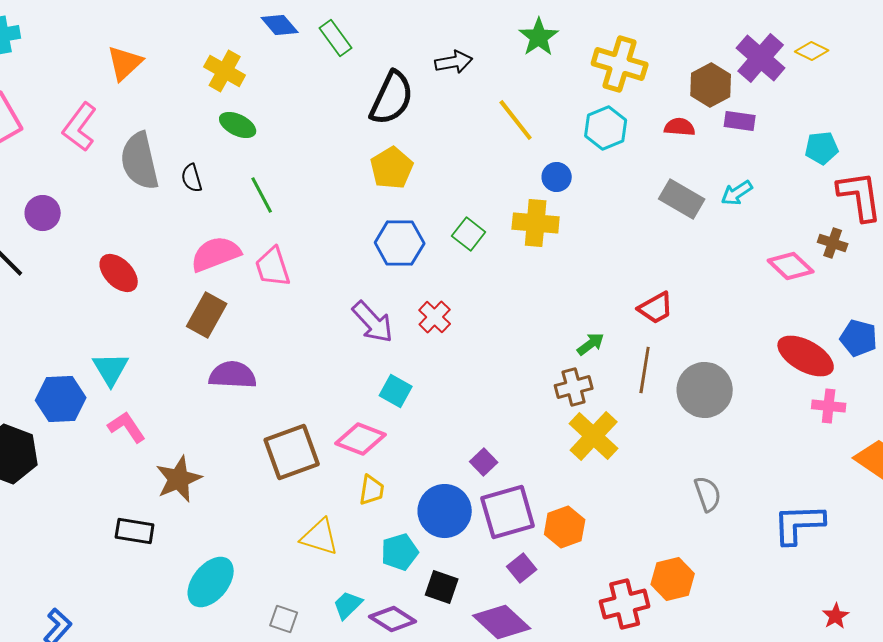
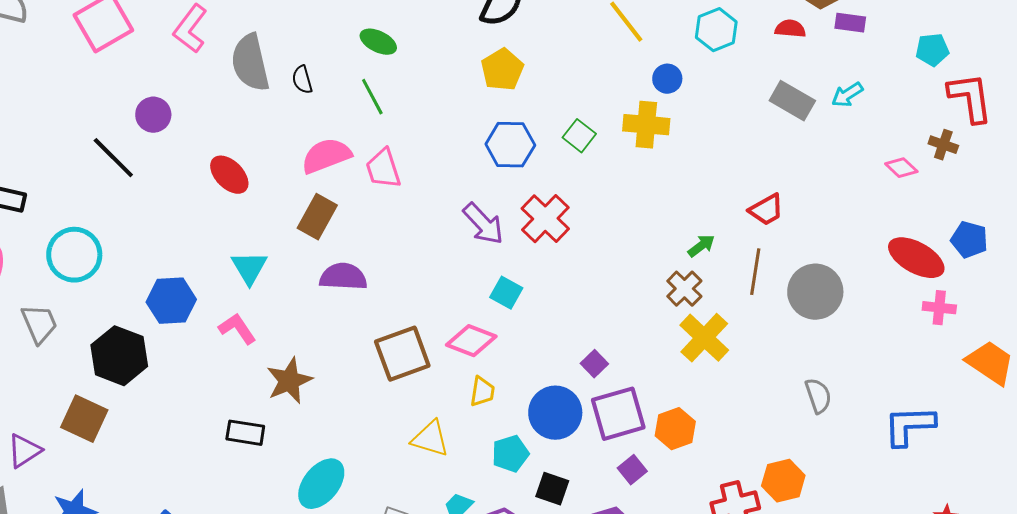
green ellipse: (238, 125) -> (378, 42), moved
pink diamond: (791, 266) -> (901, 168), size x0.7
red cross: (435, 317) -> (545, 219), size x1.5
cyan triangle: (111, 369) -> (249, 268), moved
brown cross: (574, 387) -> (684, 289), turned -30

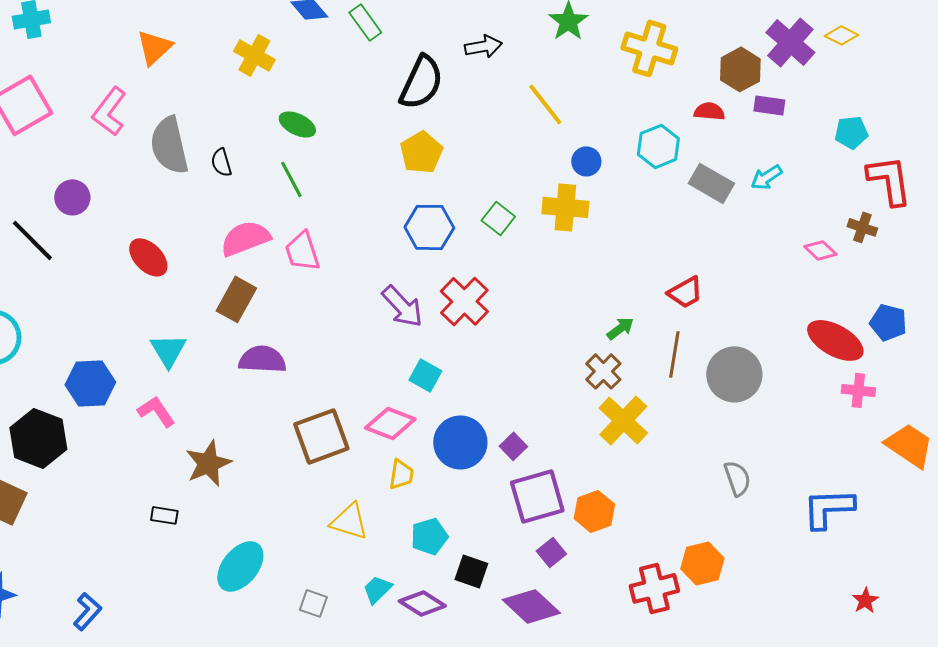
cyan hexagon: (716, 30) -> (658, 146), moved
blue circle: (555, 413) -> (460, 442), moved
black rectangle: (245, 433) -> (164, 515), size x0.7

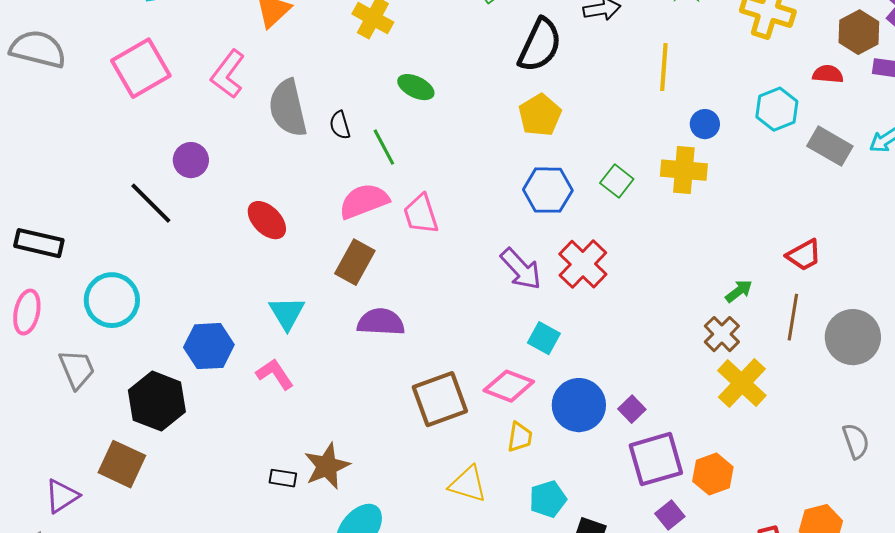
yellow line: (545, 104) -> (664, 67), turned 42
green line: (291, 179) -> (384, 147), moved
brown star: (208, 463) -> (327, 466), moved

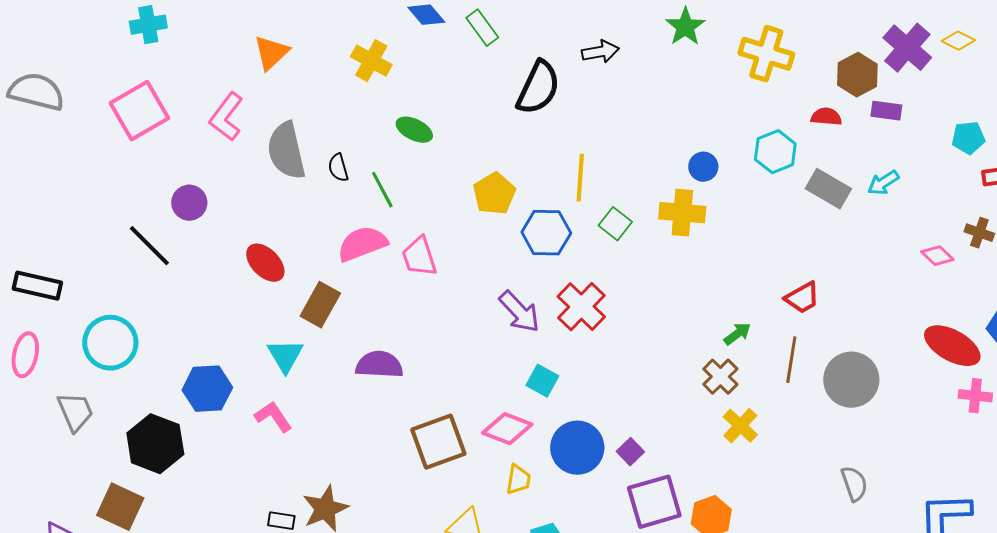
yellow line: (664, 67) -> (580, 178), moved
yellow pentagon: (540, 115) -> (494, 194), moved
brown rectangle: (355, 262) -> (320, 305), moved
yellow cross: (742, 383) -> (740, 426), size x0.7

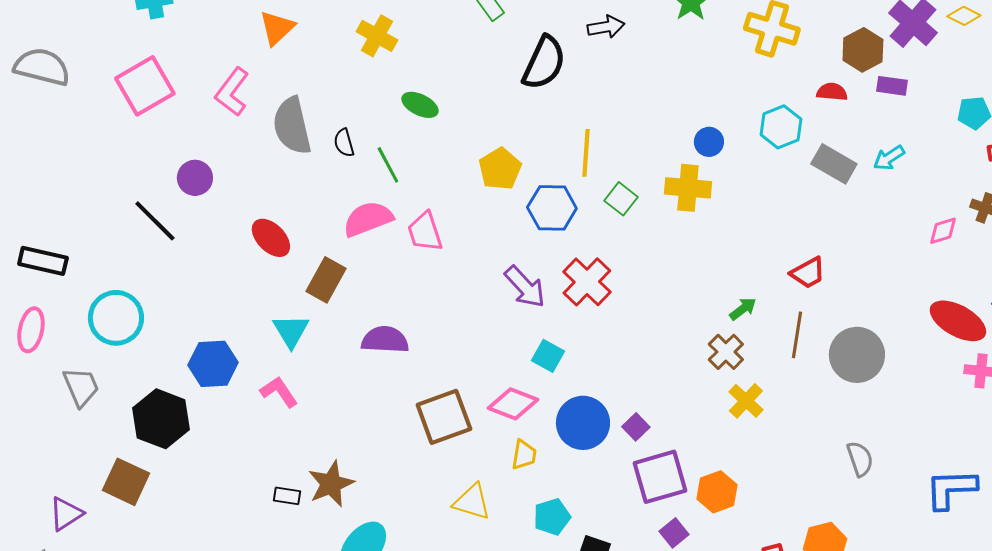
pink diamond: (937, 256) -> (943, 231), turned -60

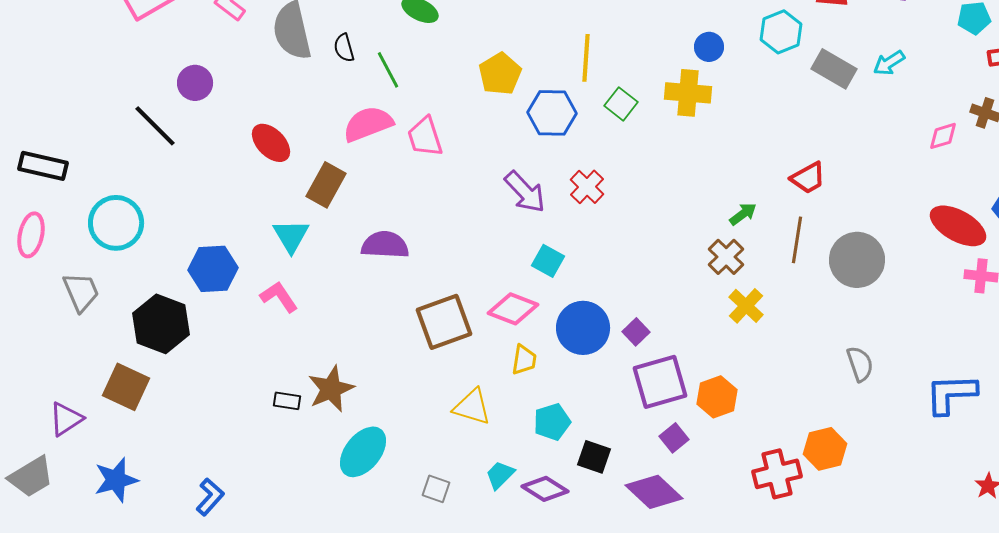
red cross: (587, 282) -> (587, 187), size x0.7

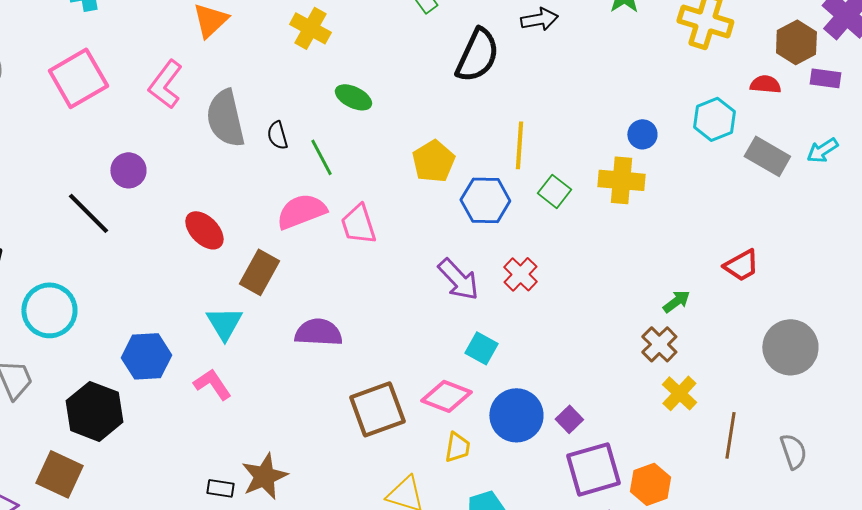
brown line: (797, 240) -> (730, 435), moved

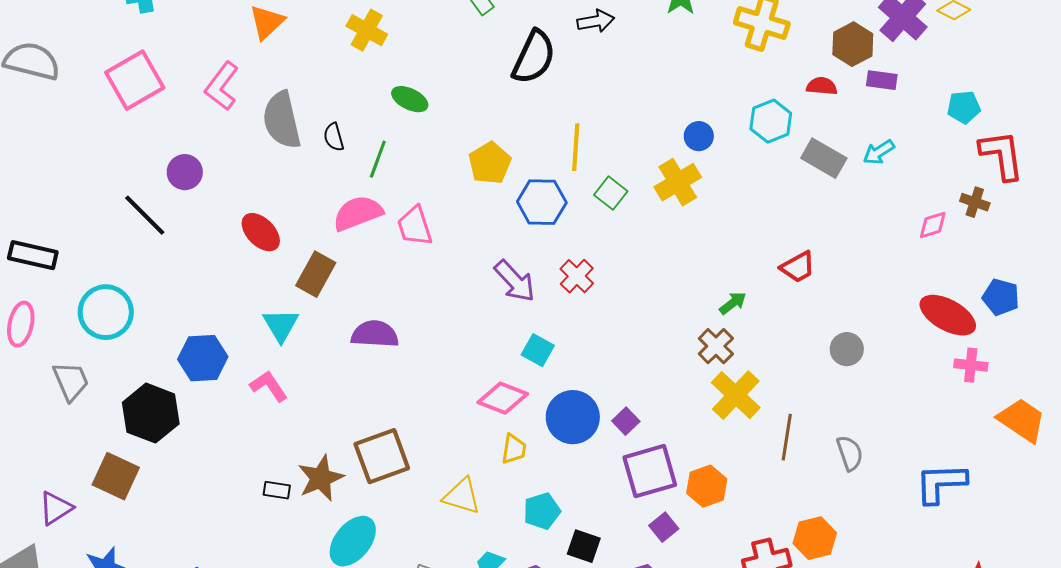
green line: (321, 157) -> (378, 159), turned 48
yellow cross: (621, 180) -> (678, 182), turned -36
gray circle: (790, 347) -> (847, 349), size x0.6
yellow cross: (679, 393) -> (736, 395), size x1.4
brown square: (377, 409) -> (382, 456), moved

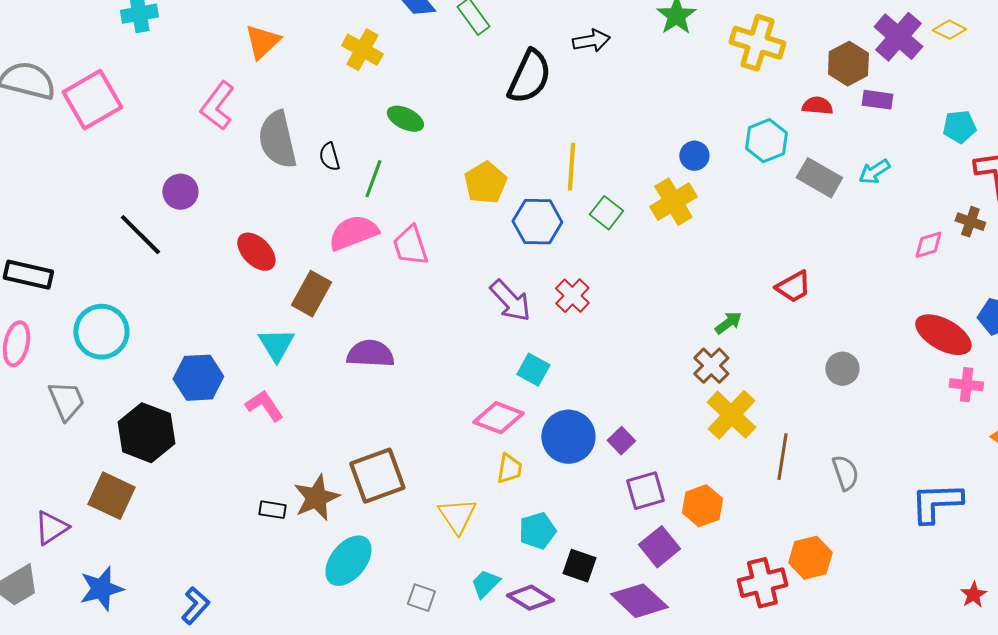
pink square: (135, 80) -> (92, 100), moved
purple square: (650, 471) -> (645, 491), size x0.7
yellow triangle: (462, 496) -> (457, 516), turned 39
purple square: (664, 527) -> (659, 547), size x1.4

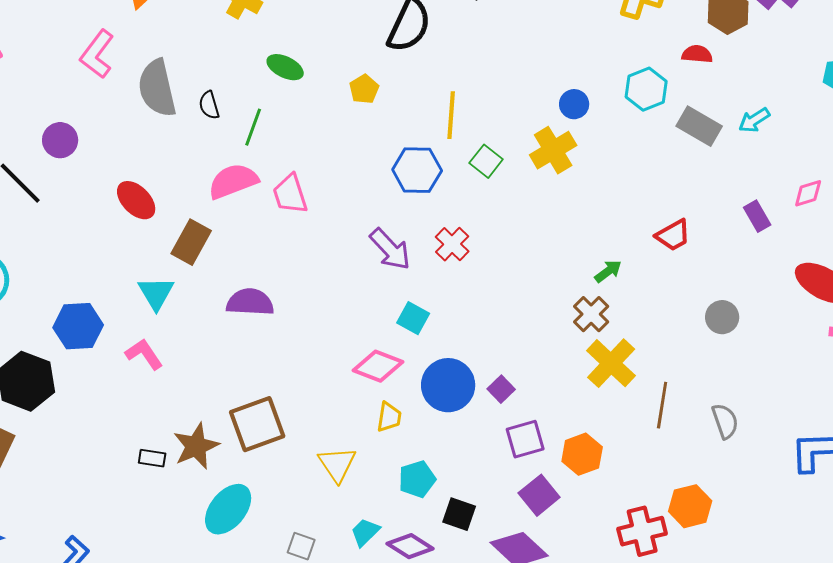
purple rectangle: (877, 100) -> (757, 216), moved, turned 52
yellow pentagon: (485, 183) -> (364, 89), moved, size x0.7

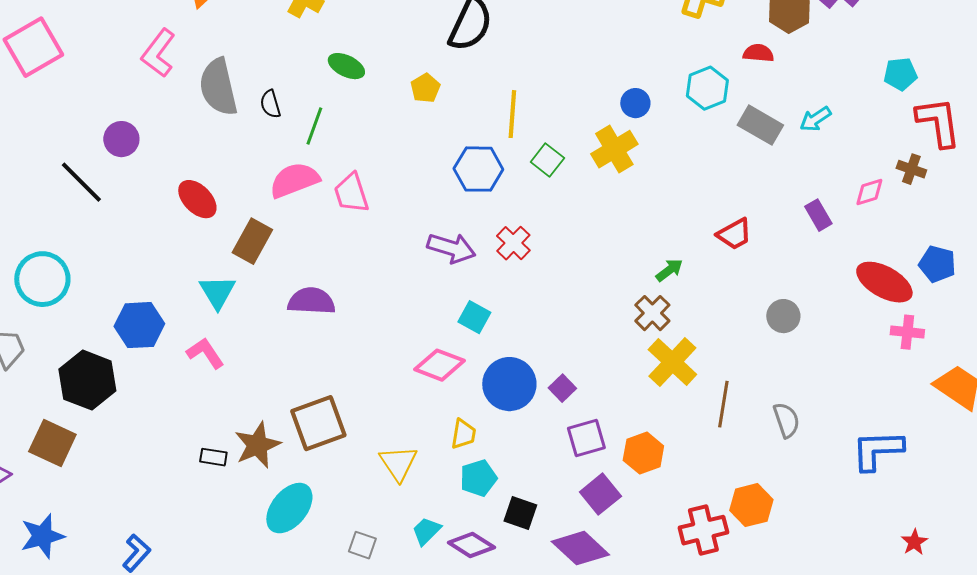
purple arrow: (390, 249) -> (451, 248), turned -30
yellow trapezoid: (389, 417) -> (463, 434), moved

